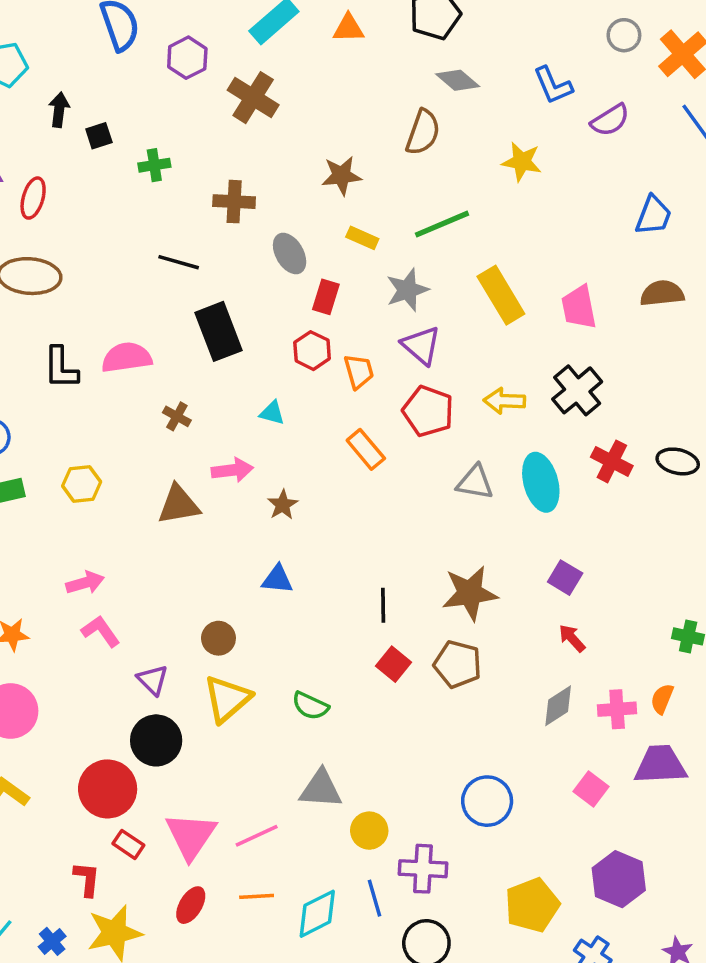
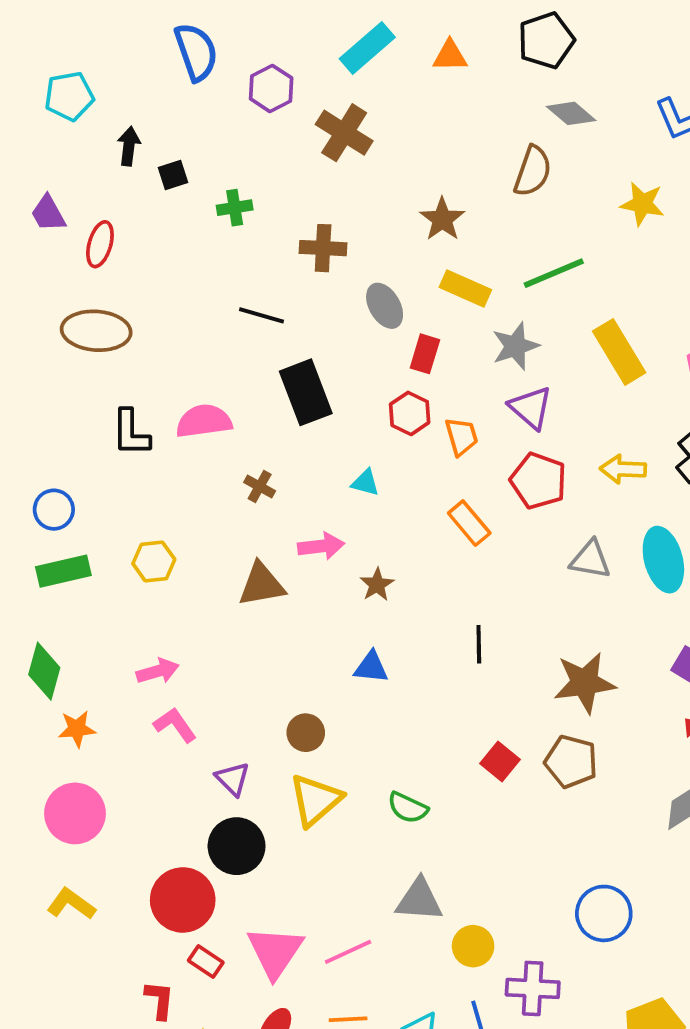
brown star: (342, 176) -> (442, 219), turned -30
yellow rectangle: (362, 238) -> (465, 288), size x1.4
black line: (383, 605) -> (479, 644), moved

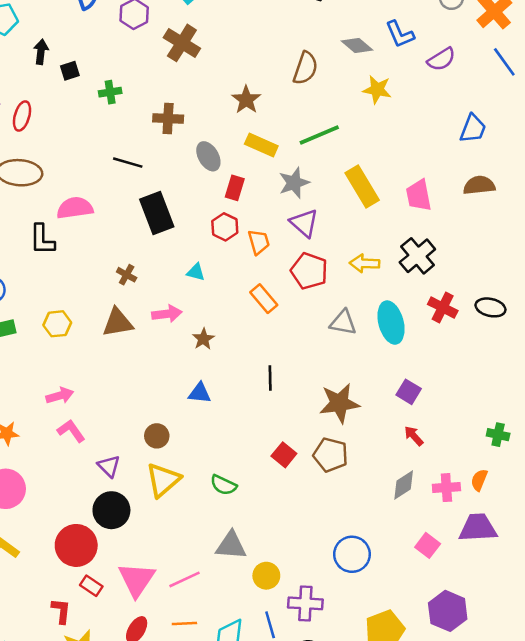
gray diamond: (571, 113) -> (357, 45), moved
pink semicircle: (204, 421) -> (75, 208), moved
brown triangle: (262, 585) -> (118, 323), moved

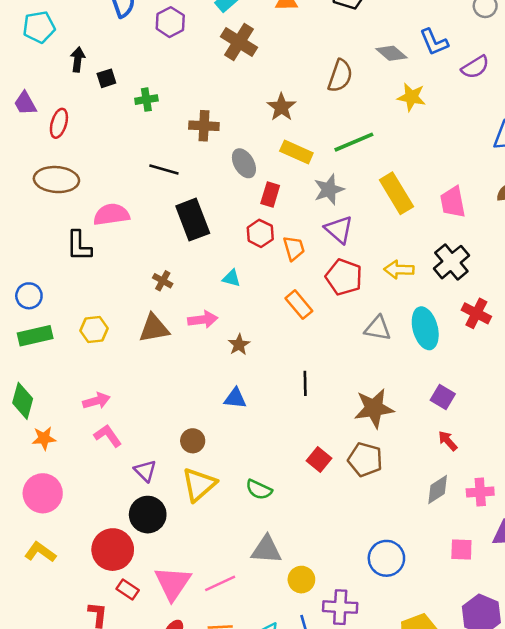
brown cross: (182, 43) -> (239, 42), moved
pink square: (428, 545) -> (461, 550), turned -35

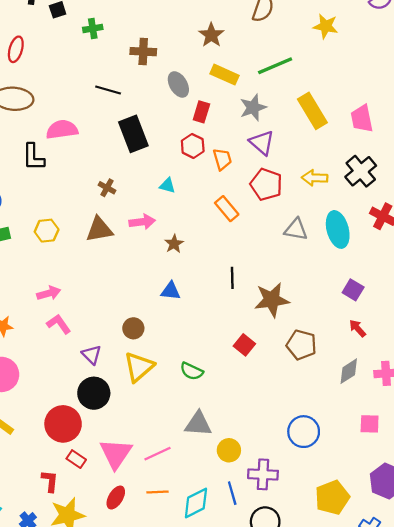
brown star: (374, 408) -> (272, 300), moved
brown pentagon: (365, 460) -> (301, 345), moved

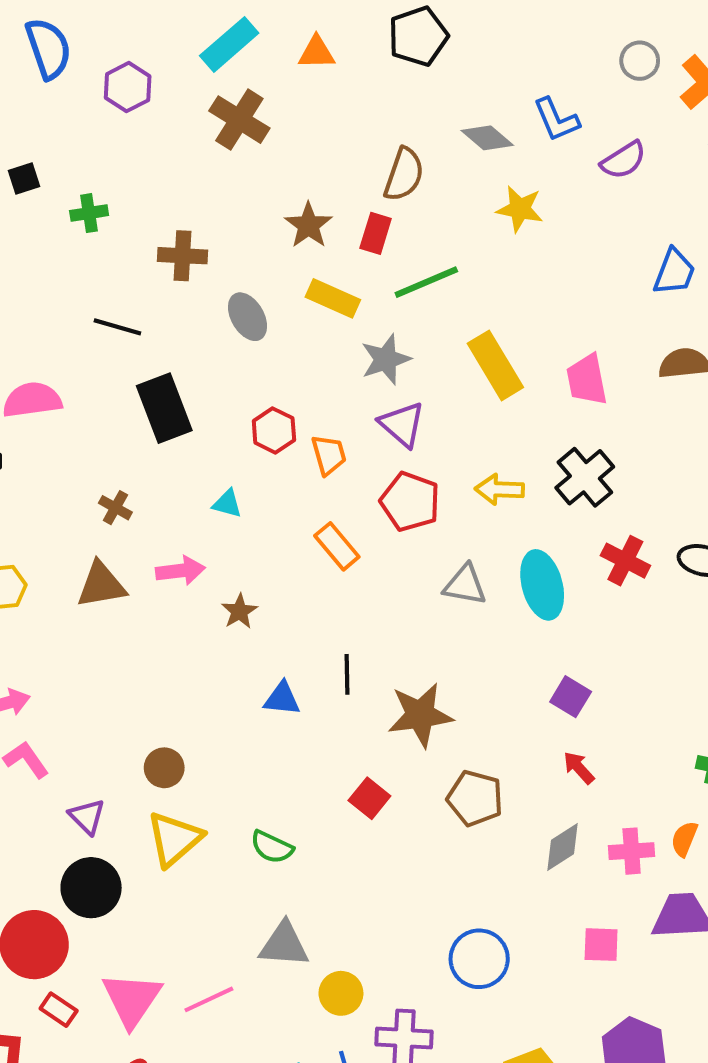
red rectangle: (201, 112) -> (376, 233), moved
blue triangle: (171, 291) -> (282, 699), moved

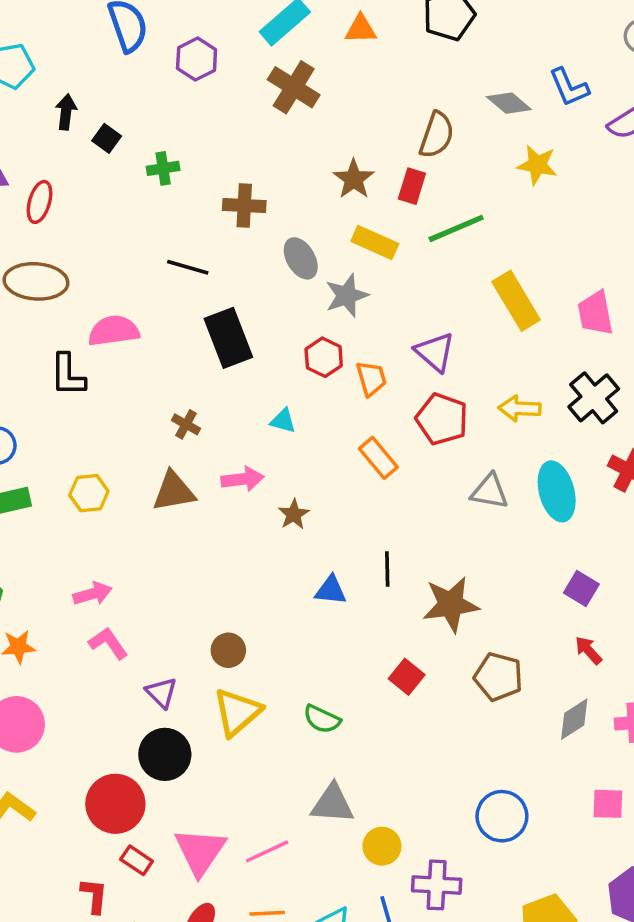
black square: (24, 179) -> (107, 138), turned -36
gray star: (386, 359) -> (347, 296), moved

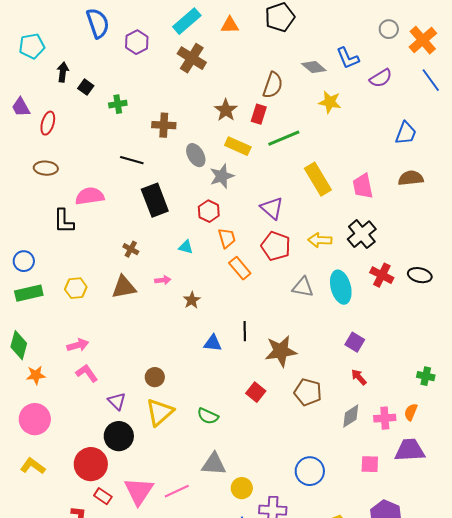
brown ellipse: (36, 281) -> (46, 168), size x0.7
orange trapezoid: (371, 378) -> (227, 238), moved
pink arrow: (242, 479) -> (163, 280), size x0.7

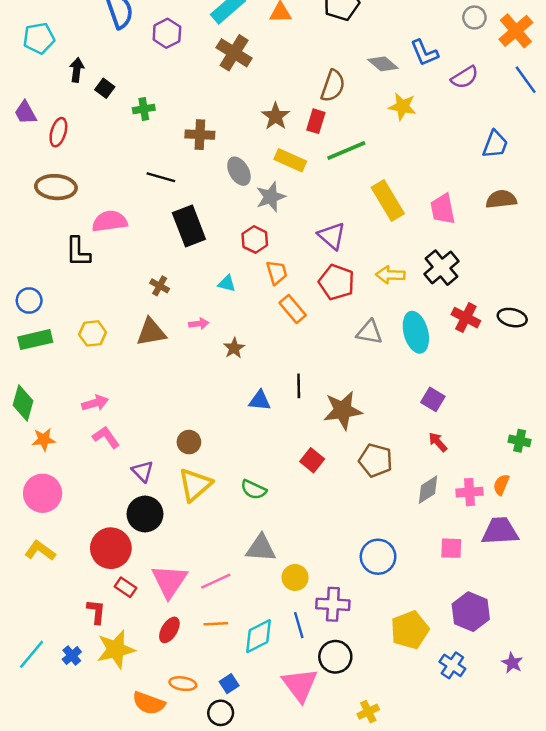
brown ellipse: (46, 168) -> (56, 187), size x1.4

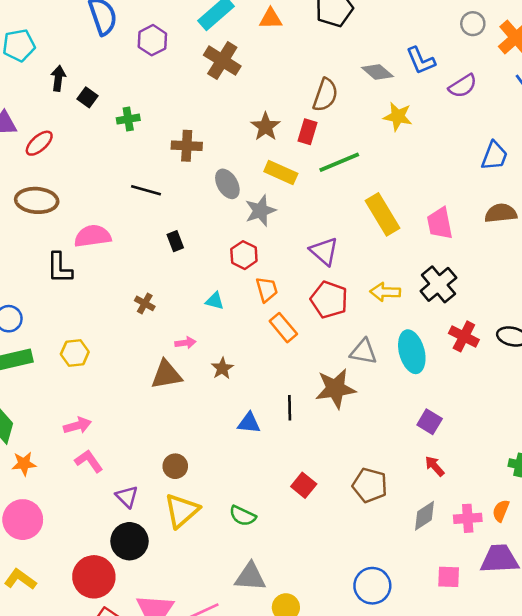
red ellipse: (58, 132) -> (39, 143), turned 32
black rectangle: (189, 226) -> (175, 241), size x0.5
brown triangle: (151, 332) -> (166, 375), moved
brown star: (343, 410) -> (335, 389), moved

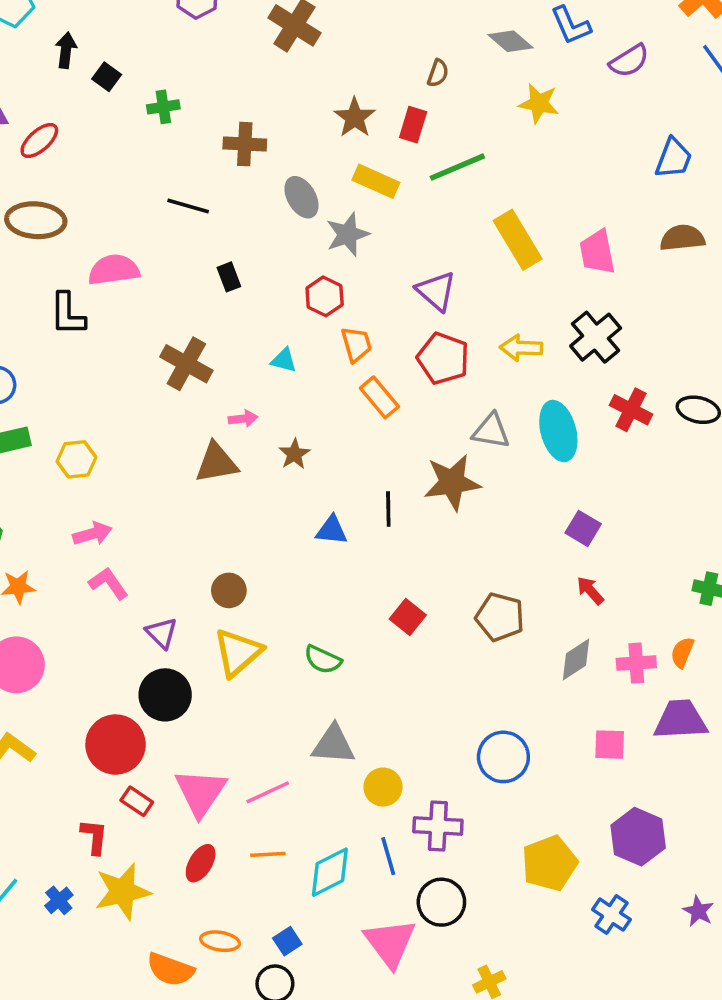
brown semicircle: (325, 95) -> (438, 73), size x0.6
brown cross: (145, 303) -> (186, 364), size x1.8
yellow hexagon: (75, 353) -> (77, 459), moved

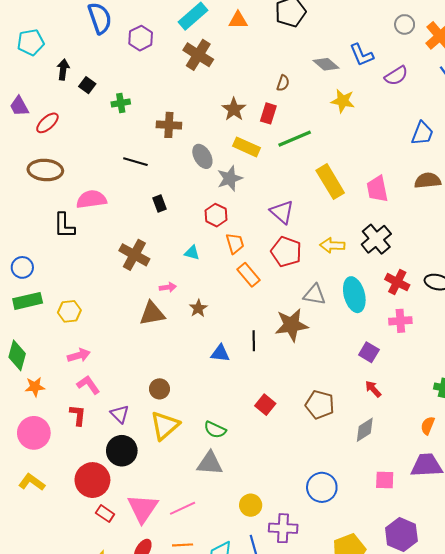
pink cross: (636, 663) -> (400, 321), moved
gray triangle: (333, 745) -> (210, 463), moved
red L-shape: (94, 837) -> (78, 415), moved

